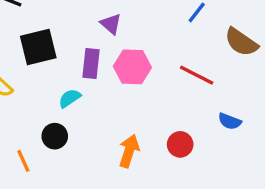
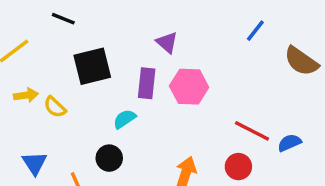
red line: (197, 75) -> (252, 131), moved
blue semicircle: (230, 121) -> (289, 143), turned 135

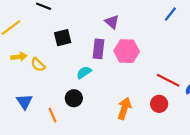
black square: (92, 66) -> (63, 38), size x0.7

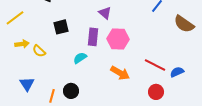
black circle: (74, 98) -> (71, 91), moved
red circle: (159, 104) -> (156, 92), moved
orange arrow: (124, 108) -> (120, 73), moved, turned 102
orange line: (53, 115) -> (52, 96), turned 40

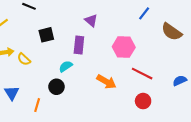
pink hexagon: (118, 39) -> (124, 47), moved
blue semicircle: (177, 72) -> (180, 81), moved
black circle: (71, 91) -> (56, 87), moved

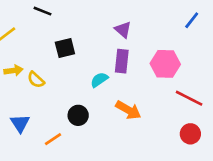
purple rectangle: (79, 45) -> (122, 61), moved
cyan semicircle: (66, 66) -> (99, 80), moved
orange arrow: (106, 82) -> (128, 110), moved
orange line: (37, 105) -> (53, 139), turned 40

